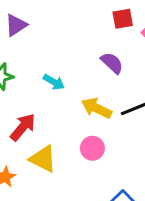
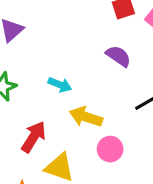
yellow arrow: (96, 108) -> (86, 117), moved

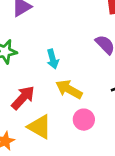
cyan arrow: (60, 85) -> (53, 59), turned 42

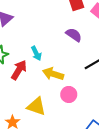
red arrow: (23, 98) -> (19, 70), moved

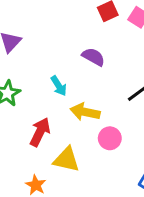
purple semicircle: (74, 35) -> (93, 57), moved
red arrow: (19, 70) -> (40, 132), moved

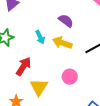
yellow arrow: (85, 112) -> (62, 43), moved
yellow triangle: (66, 160) -> (39, 87), turned 42

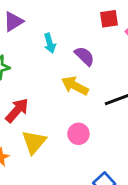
cyan arrow: (40, 37) -> (50, 43), moved

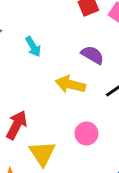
purple semicircle: (84, 56) -> (92, 55), moved

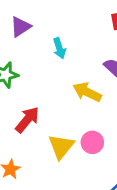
yellow triangle: (42, 153) -> (61, 147), moved

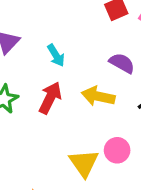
red arrow: (27, 120) -> (50, 98), moved

